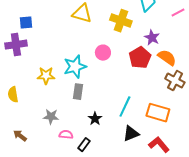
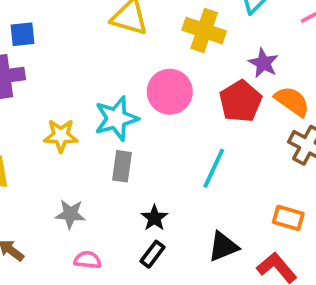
pink circle: (103, 53) -> (170, 92), size x1.5
cyan line: (125, 107) -> (214, 168), moved
orange rectangle: (158, 113) -> (288, 218), moved, size x0.7
pink semicircle: (66, 135) -> (88, 260), moved
black rectangle: (84, 145) -> (153, 254), moved

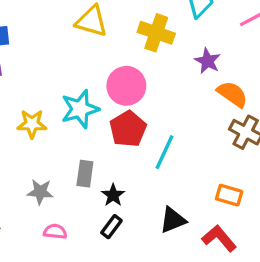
red pentagon: (240, 101) -> (128, 129), moved
gray rectangle: (122, 166) -> (85, 174), moved

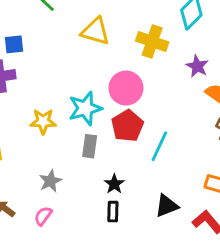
gray rectangle: (85, 174) -> (90, 146), moved
gray star: (40, 192) -> (50, 181), turned -30
black rectangle: (111, 227) -> (113, 212), turned -36
pink semicircle: (55, 232) -> (43, 216), moved, turned -60

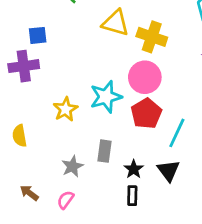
yellow cross: (152, 41) -> (152, 37), moved
yellow star: (43, 121) -> (65, 109), turned -30
gray rectangle: (90, 146) -> (104, 151), moved
black triangle: (167, 206) -> (168, 171), moved, turned -45

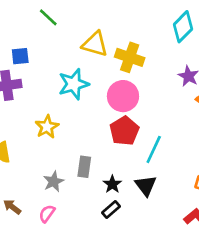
cyan star: (106, 97) -> (74, 84), moved
black rectangle: (132, 196) -> (111, 210), turned 48

